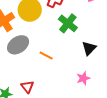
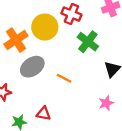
red triangle: (27, 87) -> (44, 114), turned -40

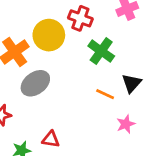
orange line: (64, 78) -> (105, 94), moved

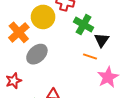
black triangle: (131, 83) -> (102, 40), moved
pink star: (126, 124) -> (108, 77), size x1.5

